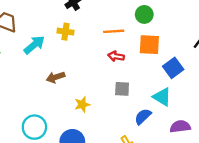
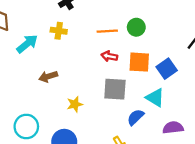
green circle: (144, 14) -> (136, 27), moved
orange square: (149, 45) -> (139, 62), moved
gray square: (122, 89) -> (115, 89), size x1.5

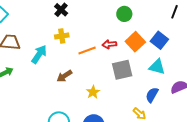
orange line: (107, 31) -> (87, 51), moved
orange square: (139, 62) -> (135, 42), turned -30
blue semicircle: (136, 117) -> (152, 95), moved

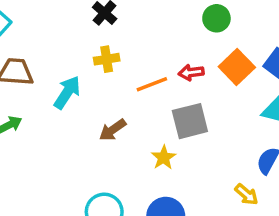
gray square: (122, 70) -> (190, 121), moved

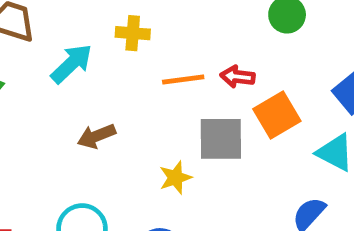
orange square: (237, 67) -> (277, 115), moved
brown arrow: (113, 130) -> (96, 136), moved

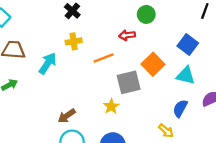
red arrow: (237, 77) -> (127, 35), moved
brown arrow: (96, 136) -> (67, 116), moved

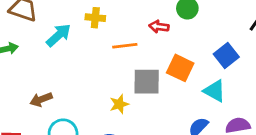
orange square: (153, 64) -> (180, 68), turned -35
brown arrow: (67, 116) -> (41, 99), moved

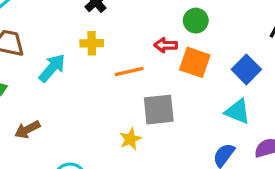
orange square: (180, 68) -> (195, 62), moved
brown arrow: (41, 99) -> (27, 130), moved

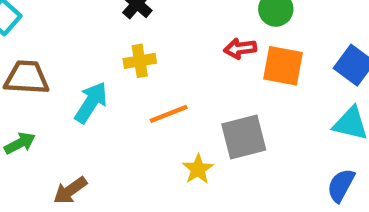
orange line: (129, 72) -> (169, 114), moved
yellow star: (130, 139) -> (198, 169), moved

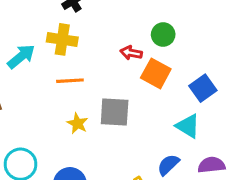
yellow cross: (140, 61) -> (62, 39), size x1.4
yellow star: (198, 169) -> (77, 123), turned -30

